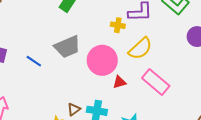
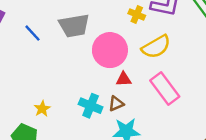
brown triangle: (74, 109) -> (116, 104), moved

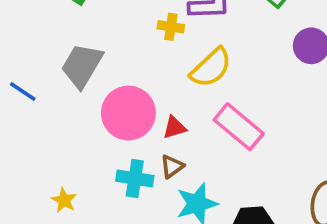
gray trapezoid: (74, 26) -> (82, 66), turned 144
pink circle: (110, 50) -> (128, 113), moved

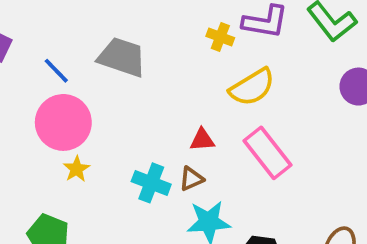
gray trapezoid: (82, 66) -> (122, 57), turned 66
pink circle: (128, 113) -> (63, 122), moved
yellow star: (64, 200) -> (76, 169), moved

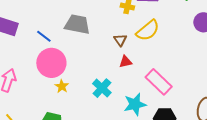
pink rectangle: (268, 153) -> (159, 82), moved
brown triangle: (191, 179) -> (120, 40), moved, turned -32
cyan cross: (151, 183) -> (102, 88), turned 30

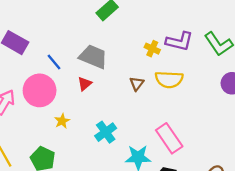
yellow semicircle: (148, 30) -> (169, 79), turned 30
red triangle: (125, 62) -> (85, 84), moved, turned -40
pink circle: (51, 63) -> (40, 90), moved

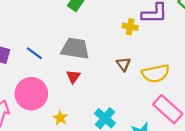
blue line: (54, 62) -> (34, 53), moved
yellow semicircle: (169, 79) -> (156, 73), moved

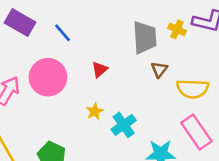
gray trapezoid: (75, 48) -> (145, 37), moved, turned 64
yellow star: (60, 118) -> (95, 111), moved

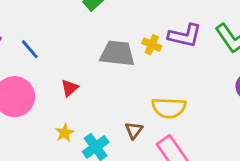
gray trapezoid: (145, 37) -> (117, 54), turned -80
brown triangle: (159, 69) -> (134, 130), moved

